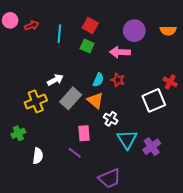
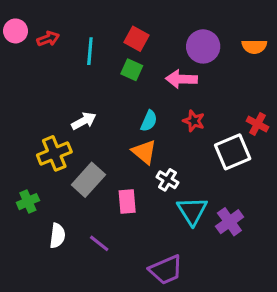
red star: (118, 80) -> (194, 121), moved
gray rectangle: (71, 98) -> (88, 180), moved
purple line: (75, 153) -> (99, 243), moved

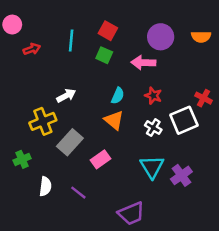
red arrow: (48, 39) -> (32, 49), moved
white cross: (167, 180) -> (153, 128), moved
pink rectangle: (127, 202) -> (101, 159), turned 60

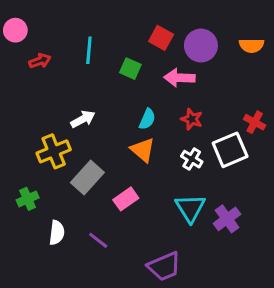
red square: (108, 31) -> (161, 38), moved

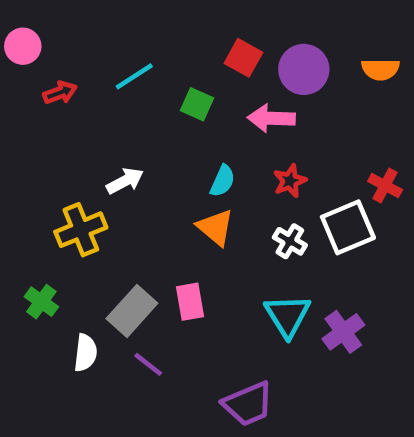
cyan line: (89, 50) -> (134, 76), turned 52
red star: (192, 119) -> (290, 181), turned 30
gray rectangle: (87, 177) -> (132, 311), moved
green cross: (28, 199) -> (41, 302), turned -30
pink rectangle: (126, 199) -> (190, 302), turned -65

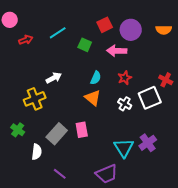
red square: (243, 58) -> (105, 25), turned 35
cyan triangle: (288, 316) -> (124, 148), moved
purple line: (148, 364) -> (60, 174), moved

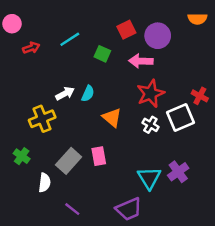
orange semicircle: (164, 30) -> (197, 19), moved
cyan semicircle: (96, 78) -> (88, 94), moved
red star: (125, 78) -> (150, 94), size x1.6

